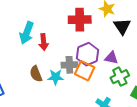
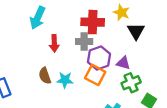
cyan arrow: (27, 33) -> (38, 18), moved
gray cross: (69, 65) -> (84, 41), moved

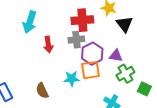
orange square: (95, 75) -> (91, 70), turned -30
brown semicircle: (45, 76) -> (42, 91), moved
cyan star: (65, 80) -> (72, 79), moved

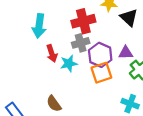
cyan arrow: (30, 22) -> (39, 26), moved
cyan star: (72, 79) -> (69, 64), moved

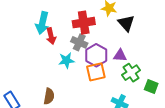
gray cross: (81, 43) -> (79, 42), turned 35
red arrow: (52, 53) -> (51, 36), moved
brown semicircle: (54, 104) -> (49, 96), turned -140

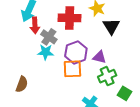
gray cross: (79, 42) -> (49, 37), moved

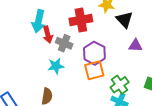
cyan star: (46, 52) -> (56, 66), moved
purple triangle: (99, 57) -> (135, 46), moved
green cross: (107, 76) -> (120, 85), moved

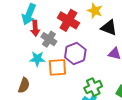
red cross: (81, 20) -> (68, 20), turned 30
black triangle: (124, 20) -> (109, 28), turned -36
orange square: (94, 70) -> (57, 67), moved

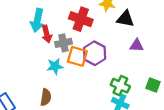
gray cross: (49, 39) -> (64, 43), turned -35
orange square: (57, 67) -> (77, 56), moved, turned 30
green cross: (93, 87) -> (120, 86), turned -30

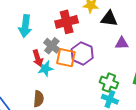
red cross: (81, 19) -> (67, 22), turned -30
red arrow: (47, 34) -> (38, 58), moved
gray cross: (64, 43) -> (52, 46), turned -35

